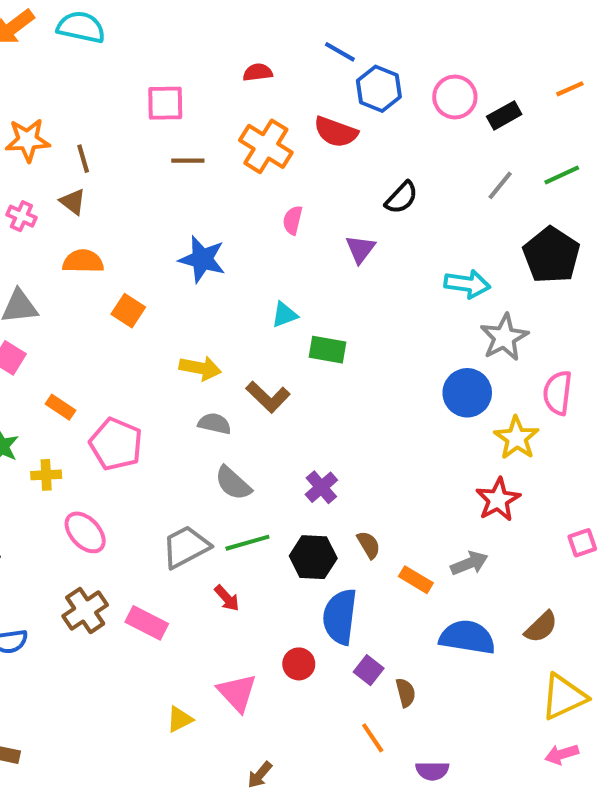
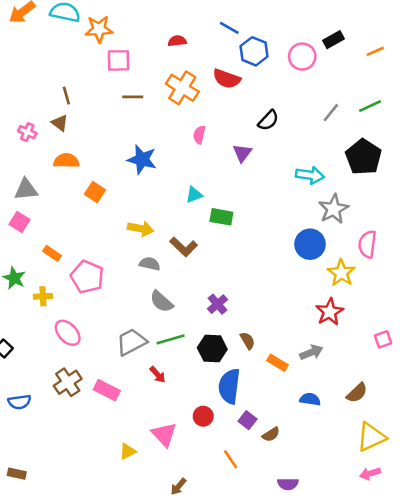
black rectangle: (504, 115) -> (333, 40), moved
orange star: (28, 140) -> (99, 29), moved
blue semicircle: (467, 637) -> (310, 399), size x0.6
brown semicircle: (406, 693) -> (271, 434), turned 72
orange line: (373, 738) -> (231, 459), moved

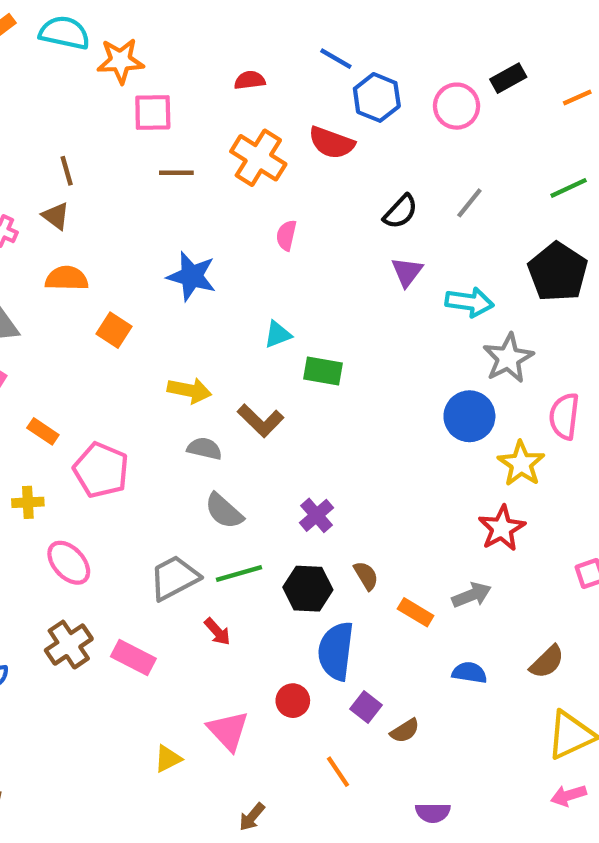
gray line: (331, 113) -> (469, 203), moved
purple triangle: (242, 153) -> (407, 272), moved

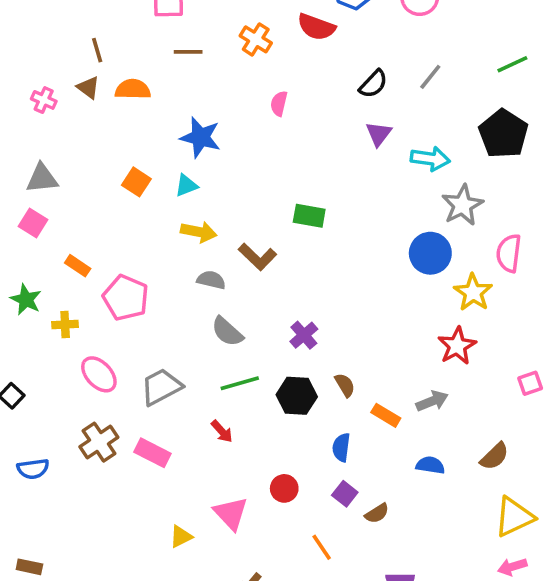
orange cross: (258, 158) -> (256, 39), size x0.7
orange semicircle: (67, 278) -> (133, 89), moved
cyan triangle: (278, 334) -> (186, 185), moved
gray trapezoid: (174, 578) -> (161, 387), moved
blue semicircle: (336, 651) -> (341, 447), moved, size x0.6

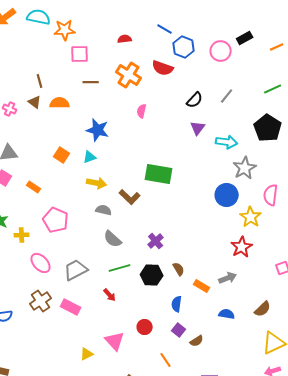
orange cross: (256, 39) -> (129, 75), size x1.4
green rectangle: (309, 216) -> (159, 174), size x1.5
orange rectangle: (78, 266) -> (34, 187), moved

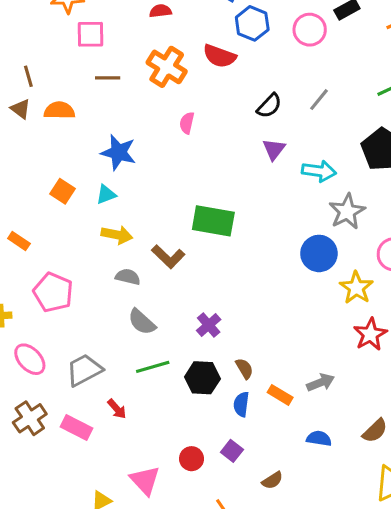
red star: (242, 247) -> (370, 334), moved
red arrow: (110, 295) -> (117, 409), moved
blue semicircle: (177, 304) -> (241, 404), moved
purple square: (179, 330) -> (232, 451), moved

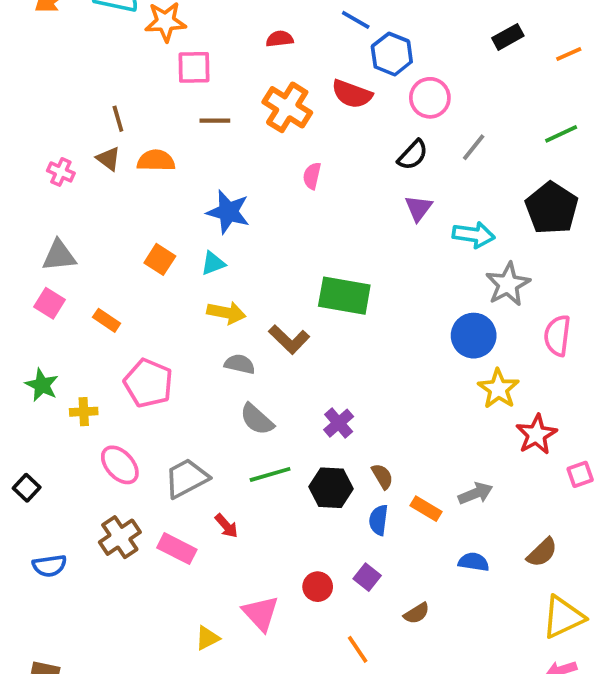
pink circle: (310, 30) -> (430, 98), moved
yellow star: (356, 288) -> (498, 389), moved

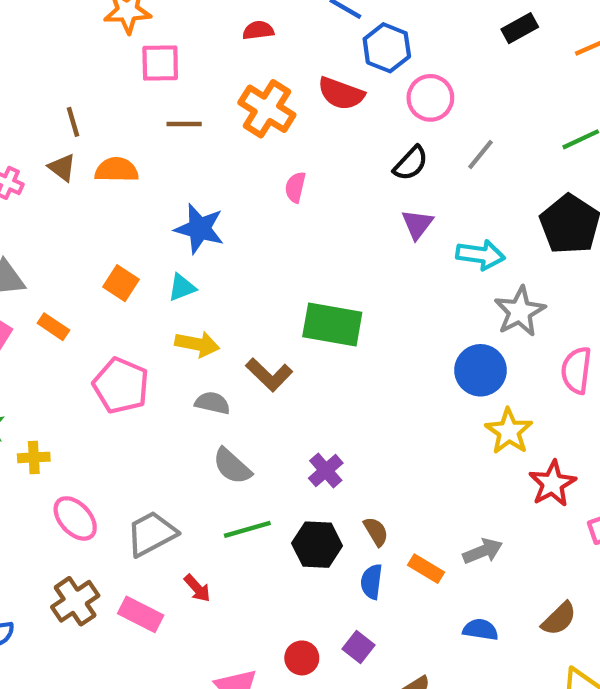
orange rectangle: (107, 320) -> (53, 327), moved
pink pentagon: (148, 383) -> (121, 386), moved

